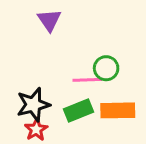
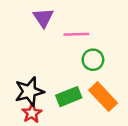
pink line: (87, 80) -> (76, 34), moved
orange rectangle: (118, 110) -> (103, 97), turned 48

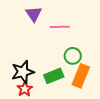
green circle: (93, 60) -> (73, 56), moved
orange rectangle: (103, 97) -> (81, 76), turned 65

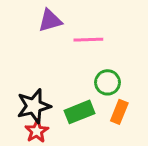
purple triangle: (34, 14) -> (50, 21), turned 48
orange rectangle: (81, 76) -> (119, 112), size x0.7

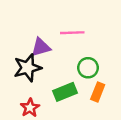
purple triangle: (50, 21) -> (41, 47), moved
black star: (34, 106) -> (28, 68), moved

